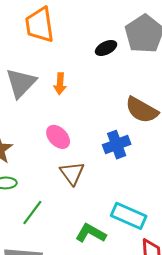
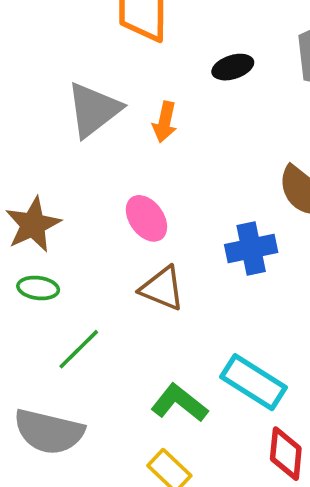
black ellipse: (106, 48) -> (233, 67), moved
brown triangle: (72, 173) -> (162, 288), turned -40

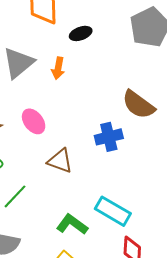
black ellipse: (233, 67) -> (81, 33), moved
pink ellipse: (146, 218) -> (34, 121), moved

